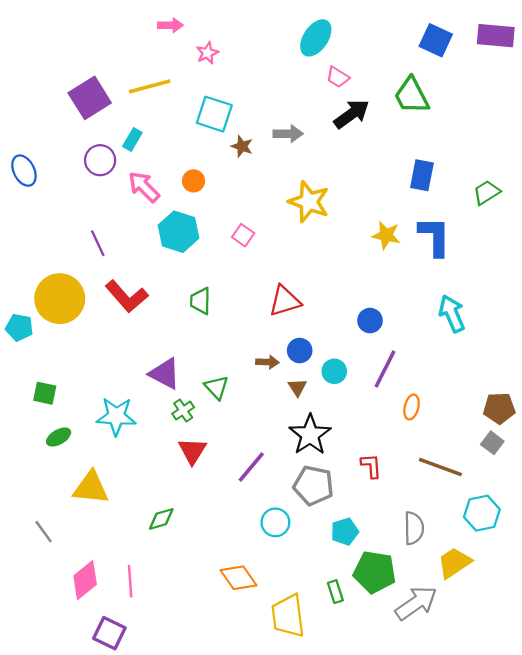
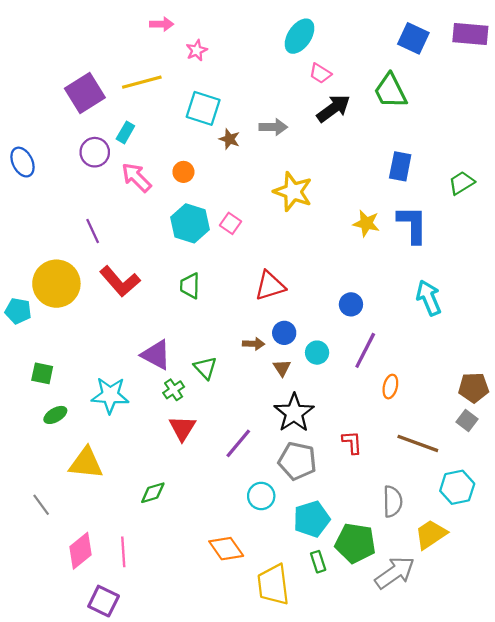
cyan hexagon: (179, 232) -> (190, 223), moved
cyan pentagon: (345, 532) -> (312, 519), moved, size x1.4

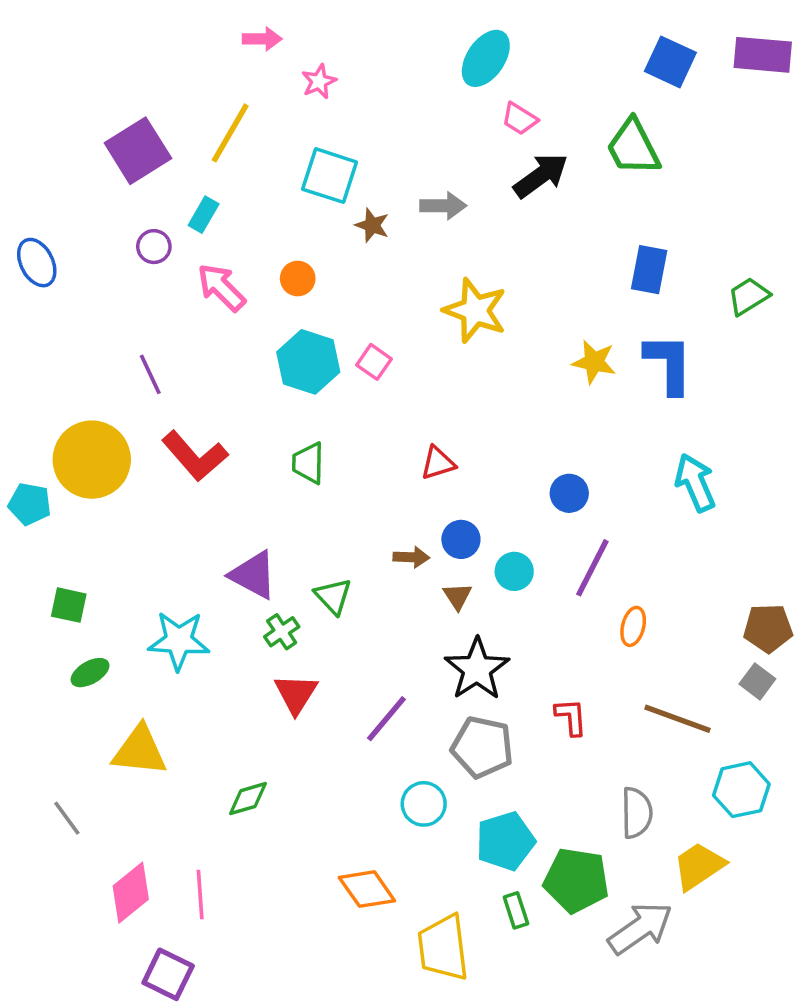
yellow line: (142, 82) -> (230, 133), turned -45
purple circle: (95, 152) -> (154, 247), size x0.7
red triangle: (270, 286) -> (438, 463), size x0.7

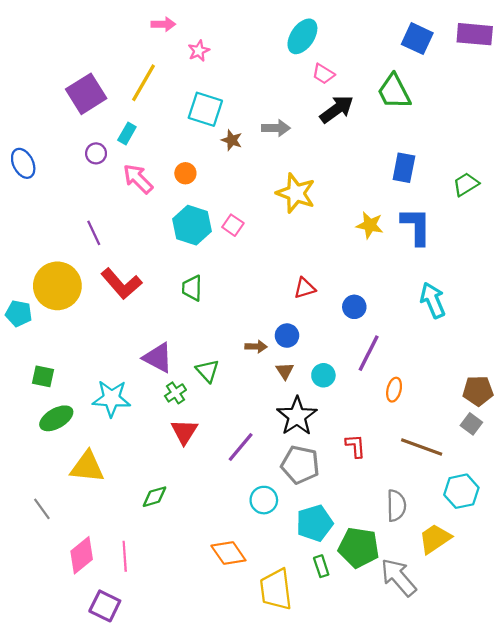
red triangle: (438, 463) -> (305, 288), moved
cyan circle: (514, 571) -> (323, 375), moved
green ellipse: (90, 673) -> (56, 418), size x1.4
gray arrow: (640, 928) -> (398, 577), turned -96

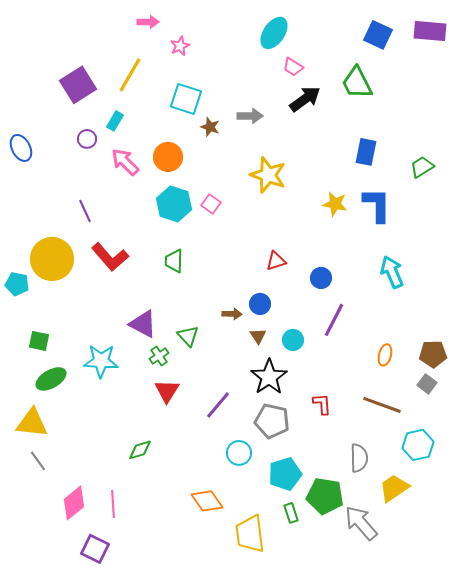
orange circle: (185, 173) -> (168, 157), size x1.5
orange ellipse: (394, 390) -> (385, 355), moved
yellow triangle: (87, 467) -> (32, 423), moved

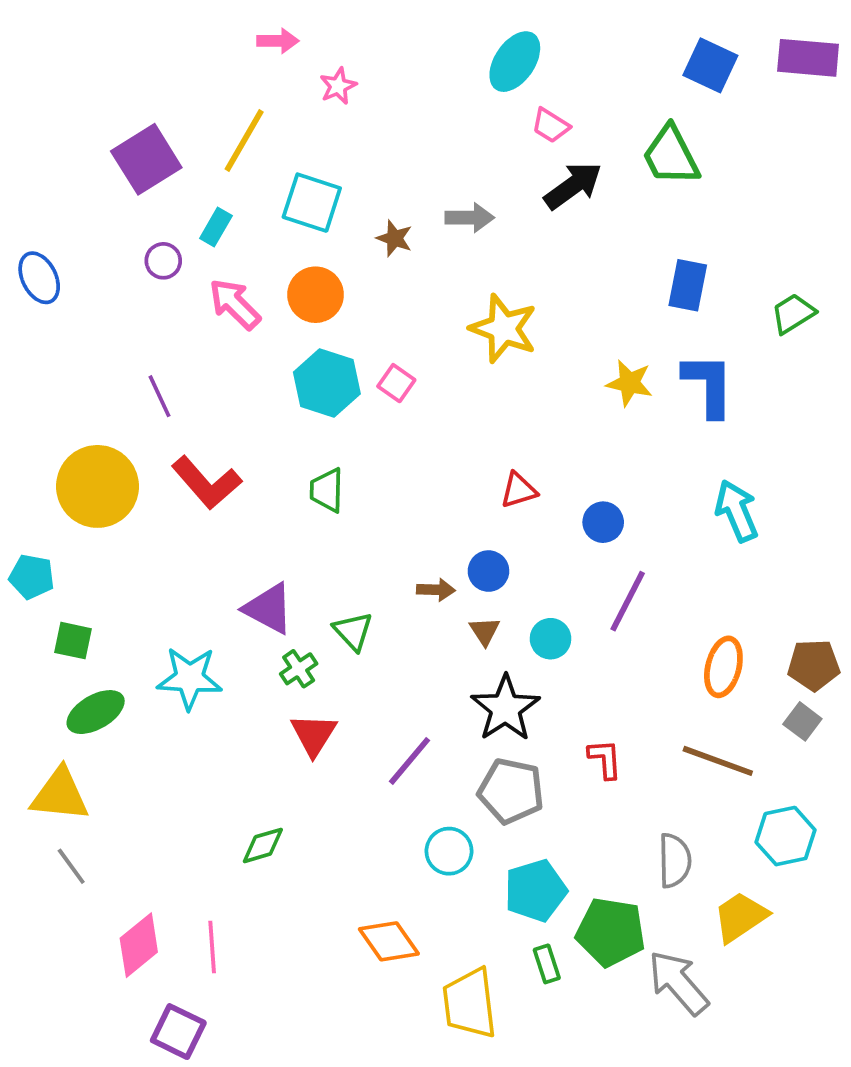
cyan square: (186, 99) -> (312, 203), moved
cyan pentagon: (17, 284) -> (32, 577), moved
orange ellipse: (385, 355) -> (723, 667), size x1.4

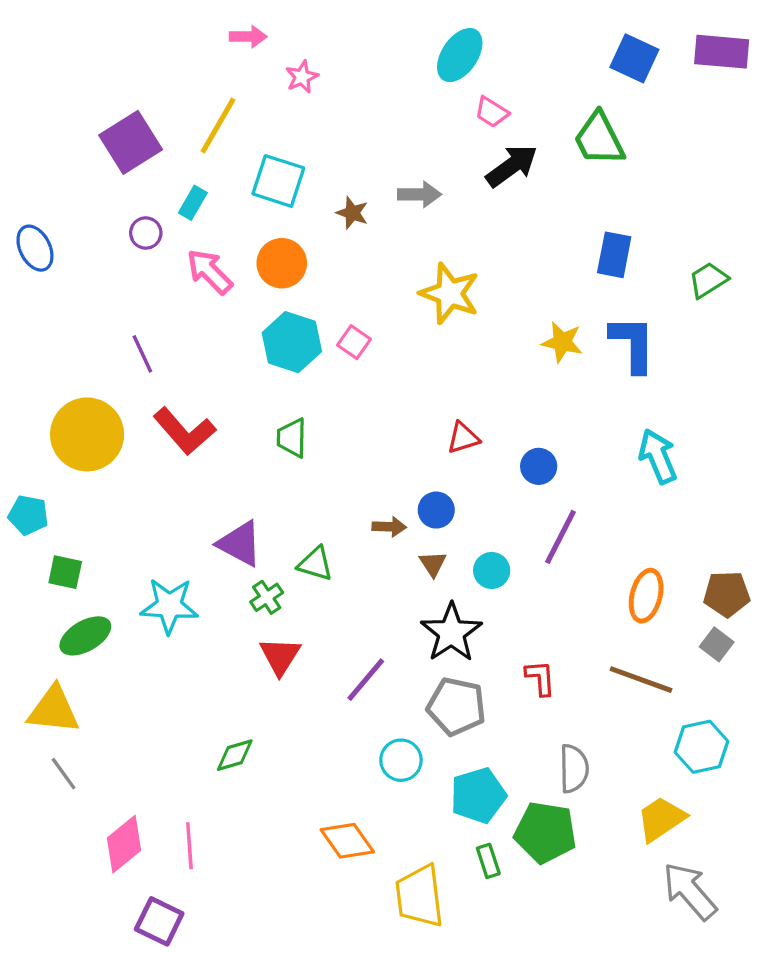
green triangle: (353, 631) -> (315, 564), turned -30
gray semicircle: (675, 861) -> (574, 769), moved
gray arrow: (678, 983) -> (690, 891), moved

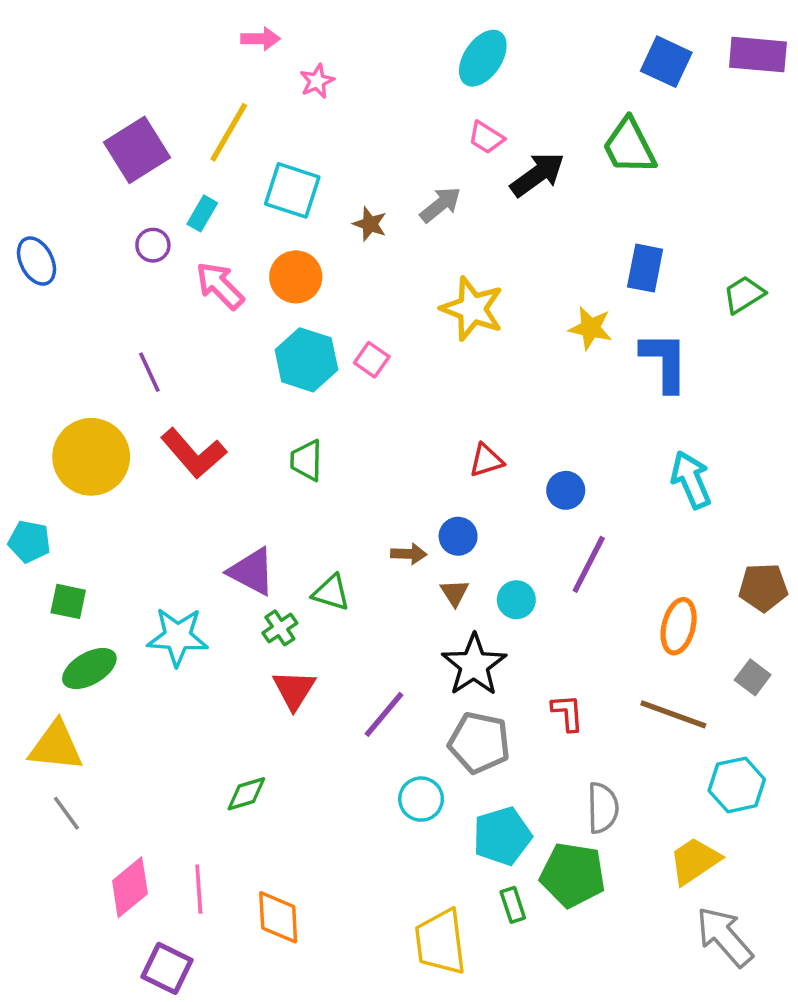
pink trapezoid: (492, 112) -> (486, 138), moved
gray arrow: (419, 194) -> (440, 205), turned -39
yellow star: (562, 342) -> (590, 328), moved
brown pentagon: (727, 594) -> (763, 587), moved
orange diamond: (347, 841) -> (278, 917), moved, turned 32

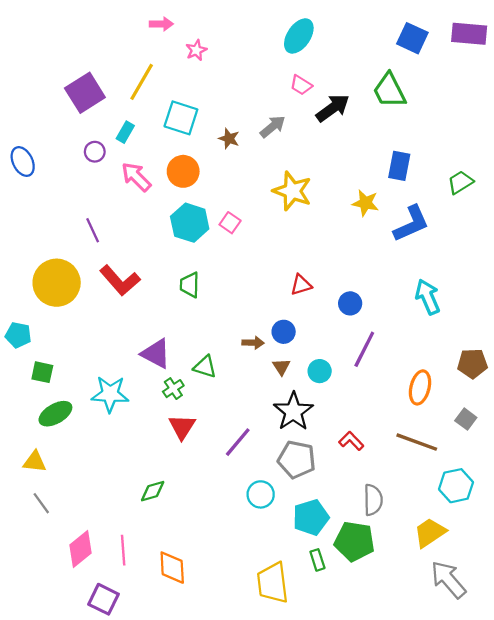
blue L-shape: (664, 362) -> (411, 224), turned 66
red L-shape: (567, 713) -> (351, 441), turned -40
yellow triangle: (56, 746) -> (35, 462), size x0.7

